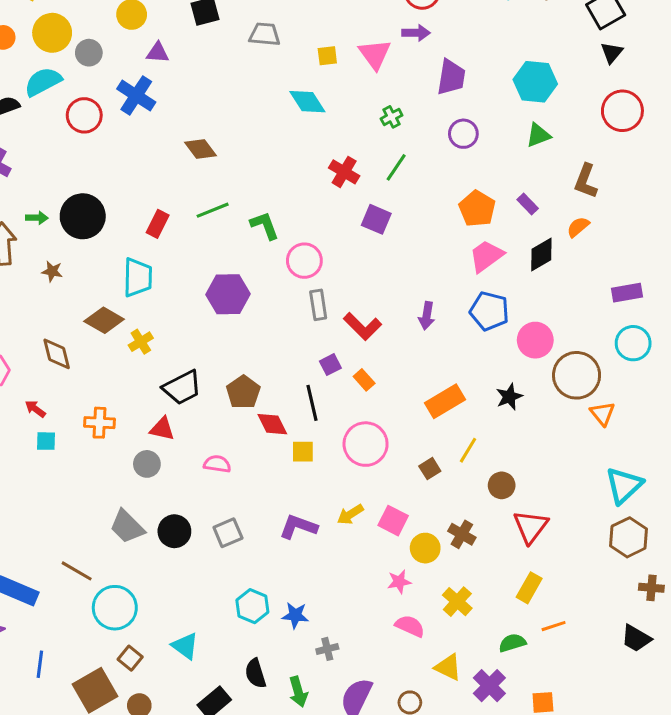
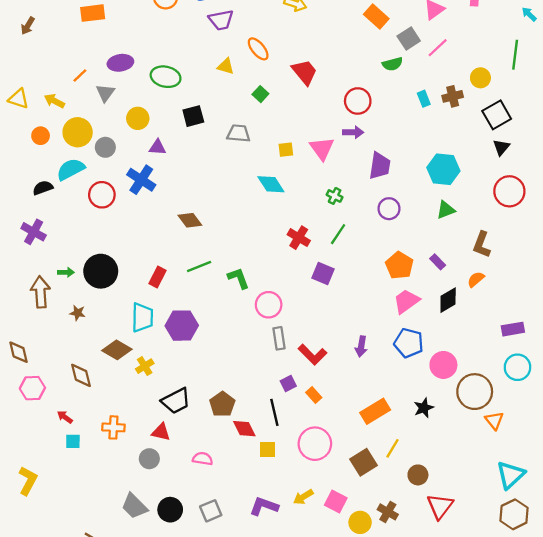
green cross: (392, 117) -> (335, 196), turned -35
purple hexagon: (228, 294) -> (182, 326), moved
brown square: (430, 469) -> (364, 462), size x1.6

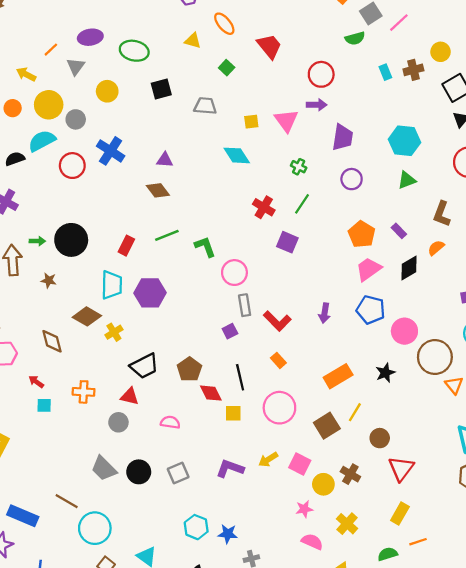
purple triangle: (157, 147) -> (165, 160), moved
purple square: (288, 383) -> (230, 331), moved

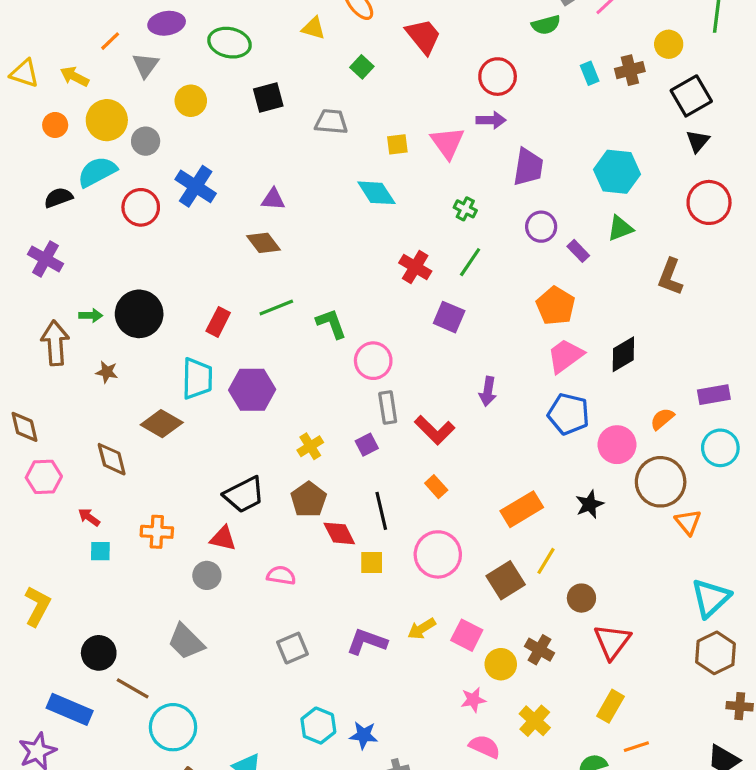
purple rectangle: (399, 231) -> (578, 251), moved
orange semicircle: (436, 248) -> (662, 419), moved
purple arrow: (325, 313) -> (488, 391), moved
yellow cross: (114, 332) -> (310, 446), moved
black circle: (139, 472) -> (99, 653), moved

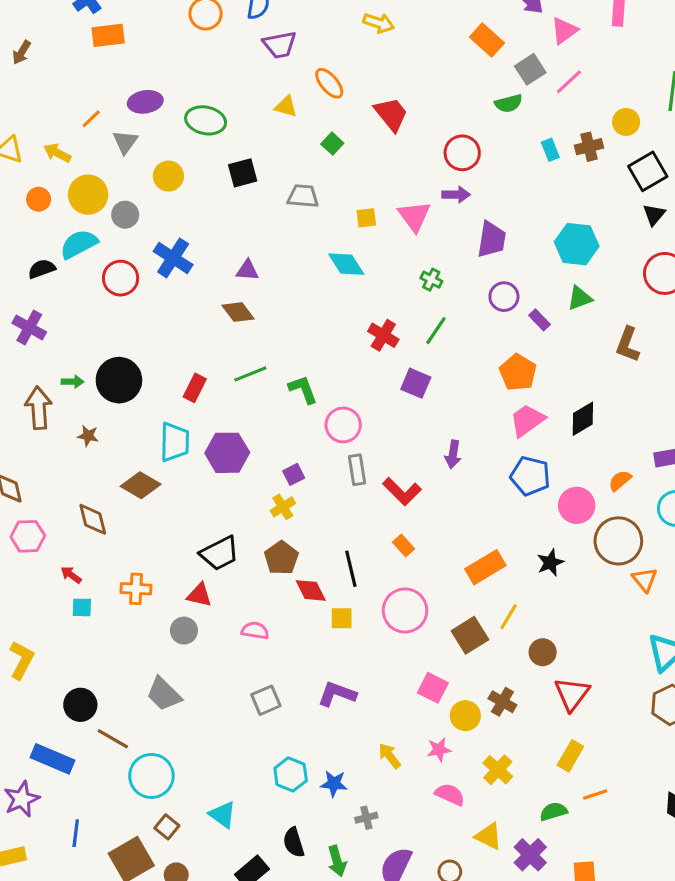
purple square: (367, 445) -> (294, 474), moved
yellow arrow: (422, 629) -> (390, 756), moved, turned 84

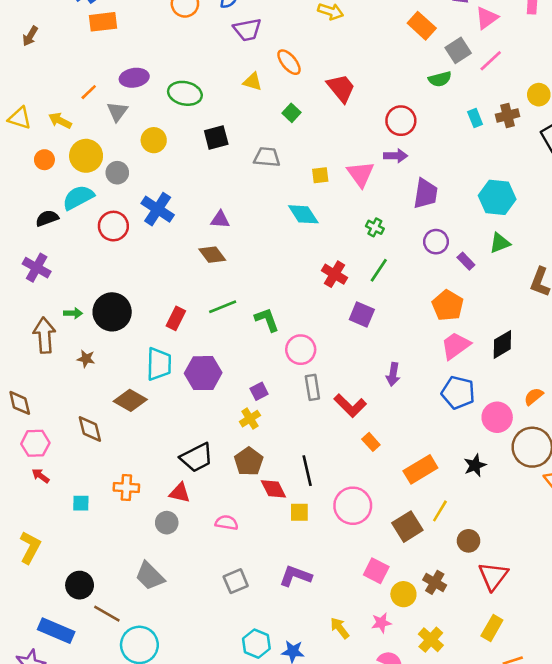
orange rectangle: (403, 546) -> (371, 442), moved
red arrow: (71, 575) -> (41, 476), moved

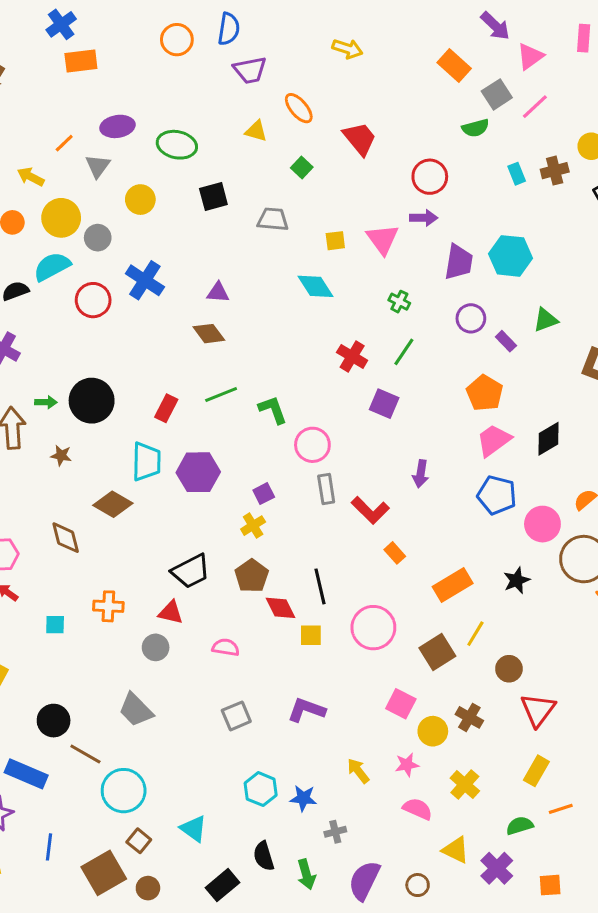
cyan hexagon: (497, 197) -> (510, 256), moved

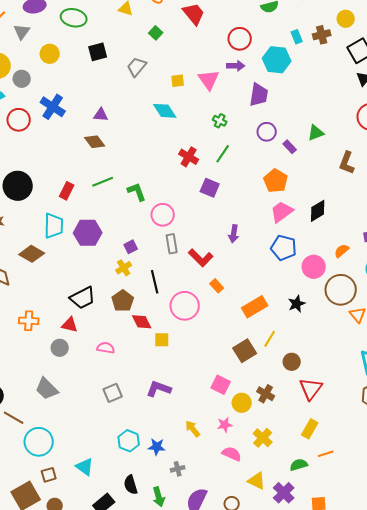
gray trapezoid: (273, 219) -> (137, 67), turned -55
cyan hexagon: (510, 256) -> (277, 60), moved
black line: (320, 586) -> (155, 282), moved
pink circle: (373, 628) -> (185, 306), moved
brown square: (139, 841) -> (49, 475), turned 35

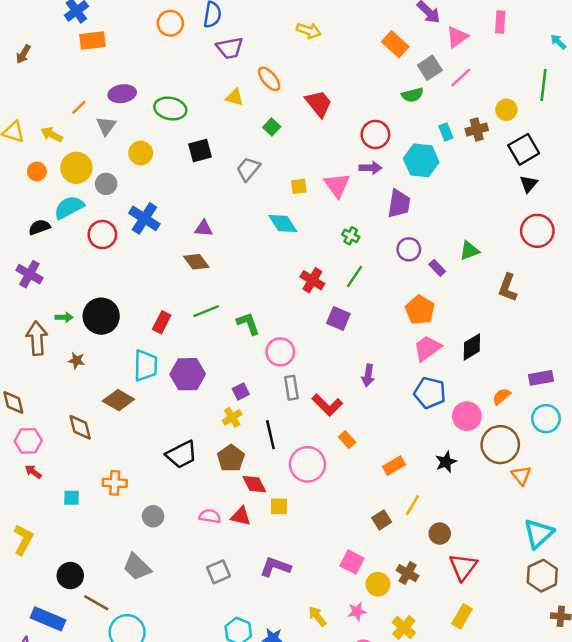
orange rectangle: (255, 307) -> (394, 466), size x0.7
red triangle: (70, 325) -> (241, 516), moved
brown square: (245, 351) -> (382, 520), size x0.7

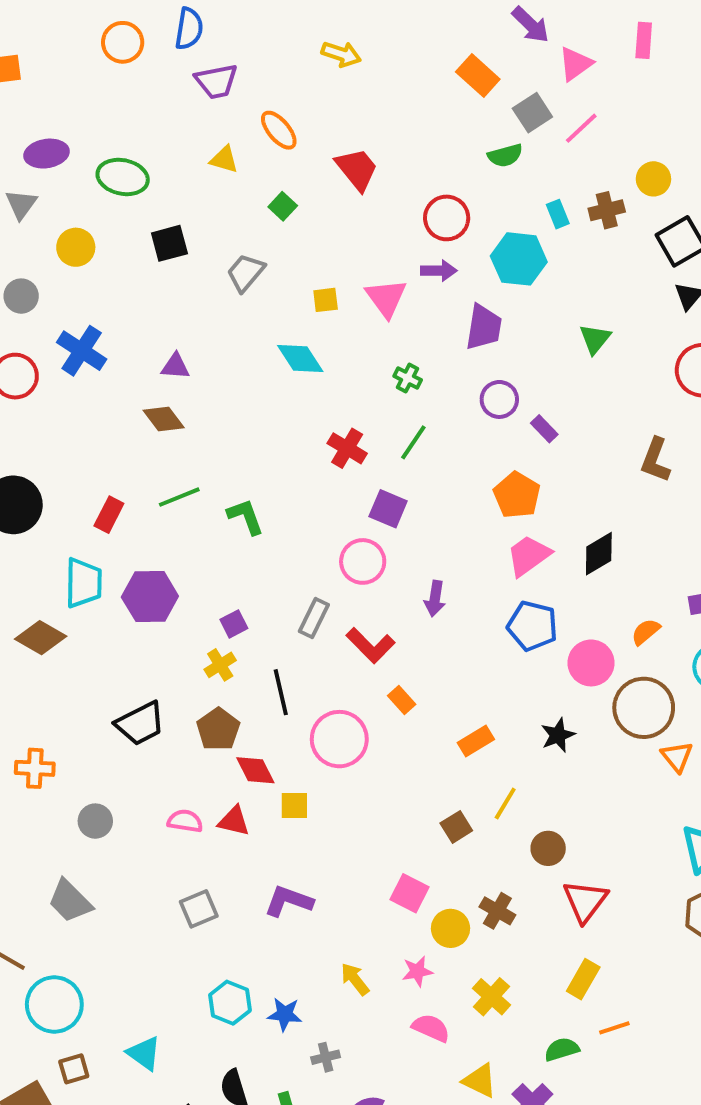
green triangle: (469, 251) -> (595, 339), moved, turned -30
pink circle: (280, 352) -> (363, 561), moved
gray rectangle: (291, 388) -> (314, 618), turned 35

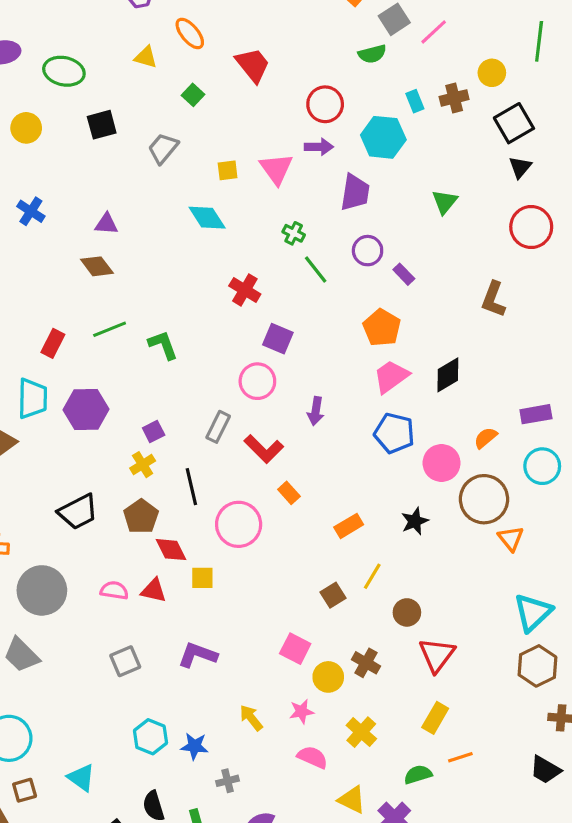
blue cross: (82, 351) -> (31, 211), size x0.7
green line: (413, 442) -> (316, 269), moved, turned -72
gray circle: (95, 821) -> (42, 590), size x1.8

